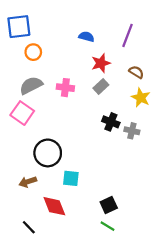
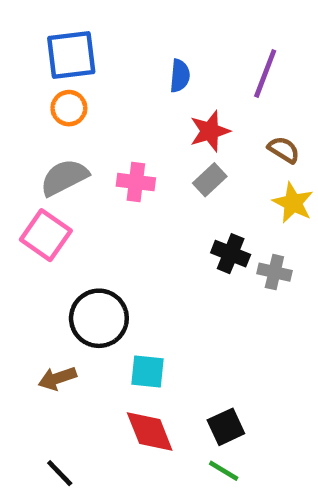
blue square: (19, 27) -> (71, 55), moved
blue semicircle: (86, 37) -> (180, 76), turned 80
red diamond: (54, 206) -> (150, 431), moved

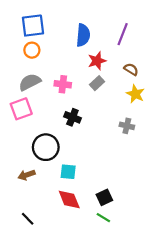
blue semicircle: (180, 76) -> (83, 35), size x1.5
pink square: (46, 235) -> (21, 109), turned 35
black cross: (231, 254) -> (72, 117), moved

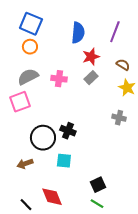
blue square: (33, 26) -> (31, 24), turned 30
black cross: (72, 117) -> (68, 131), moved
red diamond: (69, 199) -> (52, 197), moved

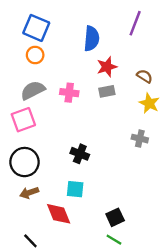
purple line: (115, 32) -> (135, 23), moved
gray rectangle: (91, 78) -> (107, 91), turned 32
black circle: (43, 138) -> (25, 162), moved
red diamond: (52, 197) -> (59, 214), moved

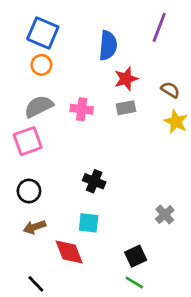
gray cross: (140, 139) -> (165, 215), moved, turned 35
black circle: (25, 162) -> (29, 191), size x0.7

